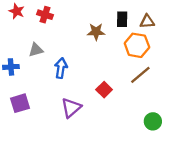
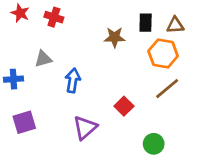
green circle: (153, 121) -> (154, 144), moved

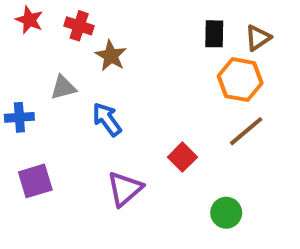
brown triangle: (175, 25) -> (258, 38), turned -30
brown star: (115, 37) -> (111, 56), moved, turned 30
blue arrow: (73, 80) -> (107, 119), turned -45

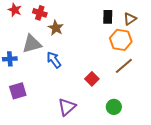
gray triangle: (63, 87) -> (32, 44), size x1.5
purple triangle: (125, 189) -> (67, 107), moved

